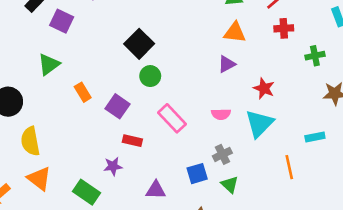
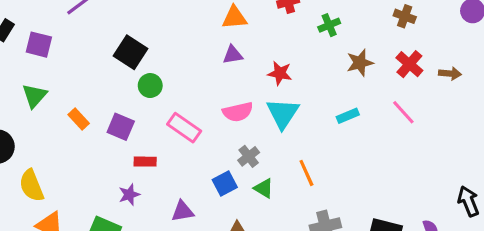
purple triangle: (227, 64) -> (233, 55), turned 30
pink semicircle: (221, 114) -> (238, 112), size x1.4
orange line: (289, 167) -> (306, 173), moved

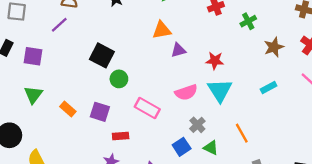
orange triangle: (234, 18) -> (162, 30), moved

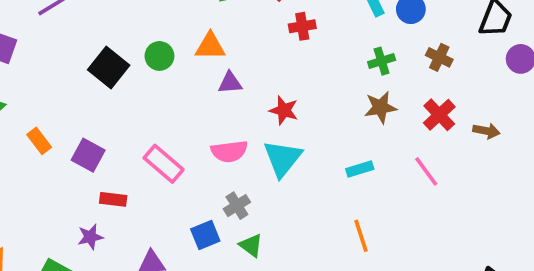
green cross: (248, 21) -> (382, 61), moved
green circle: (119, 79) -> (159, 56), moved
orange line: (242, 133) -> (361, 236), moved

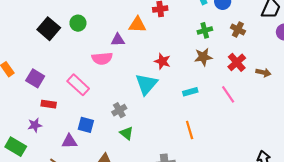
orange triangle: (210, 46) -> (137, 25), moved
red star: (284, 110) -> (162, 61), moved
pink semicircle: (229, 151) -> (102, 58), moved
blue square: (205, 235) -> (86, 125), moved, turned 35

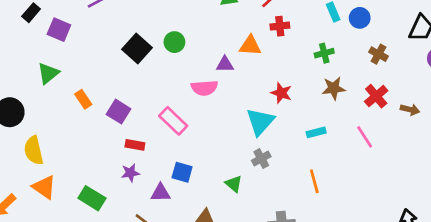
green cross: (205, 30) -> (324, 53), moved
gray cross: (119, 110) -> (261, 159), moved
purple star: (35, 125) -> (130, 173), moved

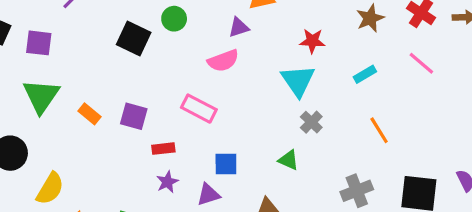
green triangle: (48, 73) -> (41, 96), size x1.4
yellow semicircle: (34, 150) -> (50, 189), turned -120

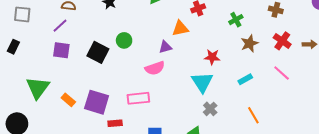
purple square: (39, 43) -> (61, 50), moved
pink rectangle: (199, 109) -> (138, 98), turned -35
purple square: (134, 116) -> (97, 102), size x1.4

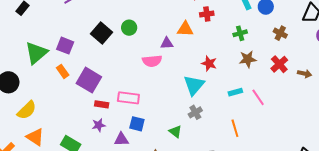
purple square: (61, 50) -> (65, 46), moved
pink line: (282, 73) -> (258, 97), moved
pink rectangle: (138, 98) -> (128, 98), moved

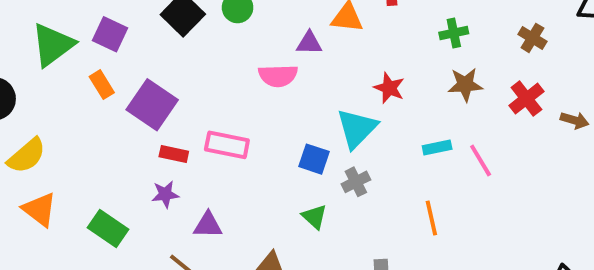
blue square: (137, 124) -> (314, 159), moved

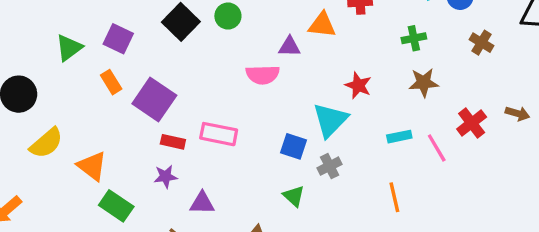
green triangle: (53, 45) -> (69, 48), size x0.7
red cross: (526, 99) -> (472, 123), moved
orange triangle: (40, 209) -> (92, 166), moved

